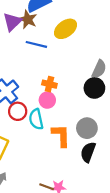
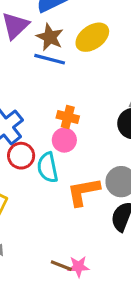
brown star: (28, 19) -> (50, 37), moved
orange L-shape: (61, 136) -> (83, 192), turned -100

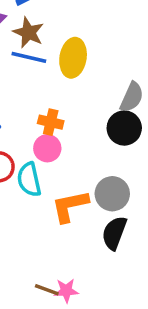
yellow ellipse: (92, 37) -> (73, 58), moved, turned -44

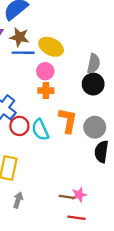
yellow ellipse: (73, 58) -> (51, 47), turned -60
pink circle: (47, 148) -> (45, 71), moved
orange L-shape: (70, 206) -> (68, 120), moved, turned 125

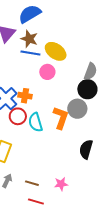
orange cross: (46, 91) -> (25, 96), moved
gray circle: (95, 127) -> (77, 109), moved
brown line: (67, 197) -> (32, 183), moved
red line: (77, 218) -> (36, 201), moved

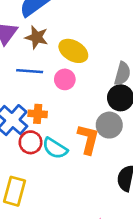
blue line: (30, 53) -> (30, 71), moved
cyan semicircle: (35, 122) -> (55, 148), turned -36

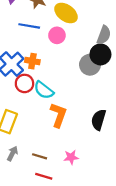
gray circle: (109, 125) -> (90, 65), moved
orange L-shape: (88, 139) -> (58, 115), moved

